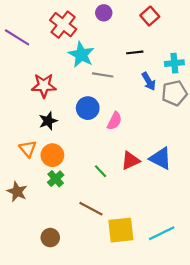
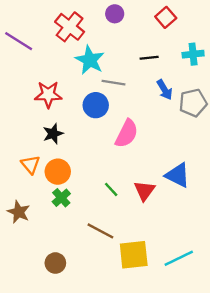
cyan cross: (174, 63) -> (193, 54), moved
blue circle: (88, 108) -> (96, 105), moved
pink semicircle: (114, 121) -> (127, 134), size x1.4
red triangle: (131, 161) -> (144, 191), moved, turned -30

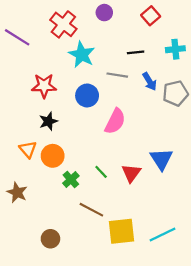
gray line: (114, 83) -> (117, 75), moved
blue triangle: (178, 175) -> (161, 159), turned 30
green cross: (61, 198) -> (71, 180), moved

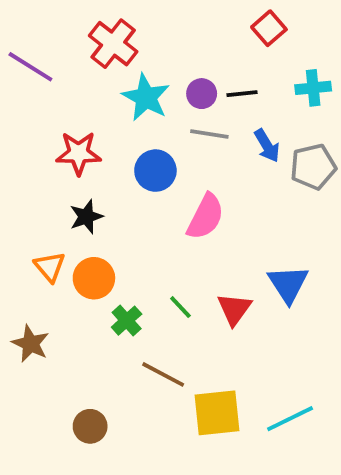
purple circle: (104, 13) -> (202, 94), moved

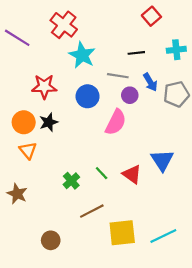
purple circle: (202, 94) -> (130, 95), moved
orange circle: (94, 278) -> (24, 122), moved
red triangle: (234, 309) -> (132, 174), turned -30
brown line: (163, 374) -> (92, 211), turned -55

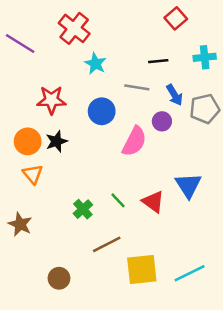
cyan star: (82, 55) -> (95, 64), size x0.7
purple circle: (130, 95) -> (162, 121), moved

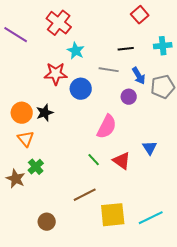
red star: (51, 100) -> (56, 74), moved
pink semicircle: (134, 141) -> (107, 127), moved
blue triangle: (188, 185) -> (150, 148), size x0.7
green cross: (83, 209) -> (36, 167), moved

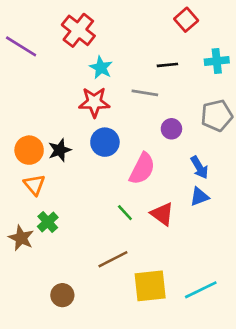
red star: (56, 74) -> (94, 102), moved
blue arrow: (139, 76) -> (199, 167), moved
blue circle: (81, 89) -> (105, 142), moved
blue triangle: (150, 148) -> (199, 197), turned 42

